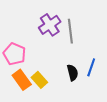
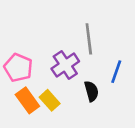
purple cross: (50, 25) -> (65, 65), moved
blue line: (91, 67) -> (116, 72), moved

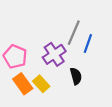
gray line: (89, 39) -> (74, 33), turned 30
blue line: (116, 72) -> (88, 43), moved

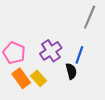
gray line: (74, 33) -> (90, 17), moved
blue line: (88, 43) -> (79, 55), moved

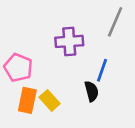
purple cross: (51, 51) -> (69, 41), moved, turned 30
orange rectangle: (21, 78) -> (27, 100), turned 48

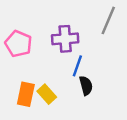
pink pentagon: (18, 68) -> (18, 44), moved
blue line: (102, 70) -> (77, 66), moved

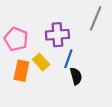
orange rectangle: (26, 94) -> (21, 71), moved
yellow rectangle: (47, 94) -> (41, 62), moved

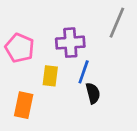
yellow rectangle: (41, 62) -> (50, 76), turned 49
orange rectangle: (21, 71) -> (24, 105), moved

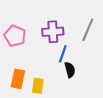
gray line: (117, 23) -> (88, 30), moved
yellow rectangle: (50, 76) -> (38, 86), moved

